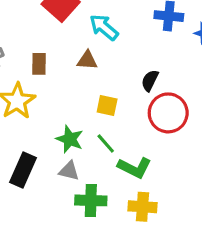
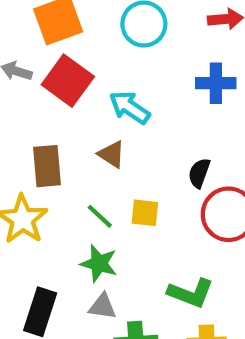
brown triangle: (87, 60) -> (112, 154), turned 35
brown rectangle: (39, 64) -> (47, 166), size x1.4
green line: (106, 143) -> (100, 216), moved

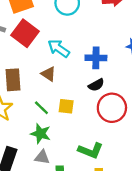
blue cross: (216, 83) -> (96, 58), moved
black semicircle: (199, 173) -> (96, 85), turned -140

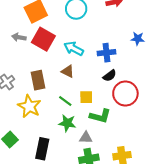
green L-shape: (91, 151) -> (100, 116), moved
gray triangle: (42, 157) -> (86, 138), moved

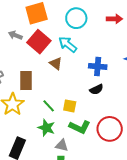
cyan arrow: (74, 49) -> (68, 44), moved
brown triangle: (68, 71) -> (56, 63), moved
red circle: (125, 93) -> (110, 129), moved

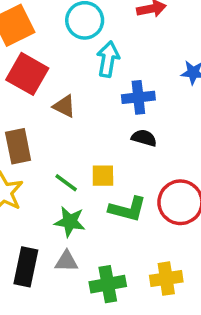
cyan arrow: (68, 44) -> (108, 59), moved, turned 72
black semicircle: (96, 89) -> (144, 138), turned -128
gray triangle: (62, 145) -> (66, 261), moved

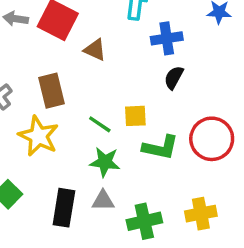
black semicircle: (144, 138) -> (174, 78), turned -75

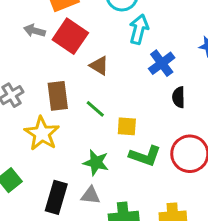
blue cross: (167, 38) -> (162, 63), turned -35
black semicircle: (174, 78) -> (179, 97), moved, turned -36
green line: (100, 124) -> (95, 109), moved

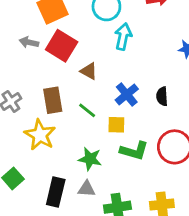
blue cross: (162, 63) -> (127, 94), moved

